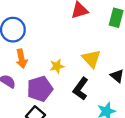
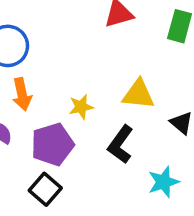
yellow triangle: (91, 59) -> (138, 94), turned -42

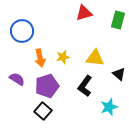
orange arrow: (22, 94) -> (40, 58), moved
yellow star: (81, 107) -> (63, 57), moved

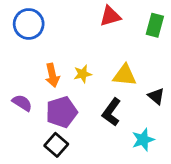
blue circle: (22, 31) -> (29, 24), moved

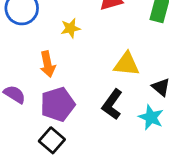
yellow star: (83, 74) -> (71, 28), moved
cyan star: (143, 140) -> (151, 117), moved, turned -30

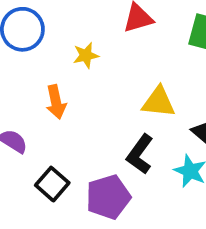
purple pentagon: (58, 104) -> (108, 197), moved
black square: (52, 140) -> (52, 184), moved

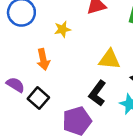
black square: (52, 184) -> (38, 98), moved

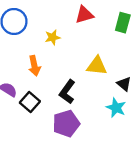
black L-shape: (97, 93) -> (67, 92), moved

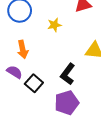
orange arrow: (34, 66) -> (23, 49), moved

